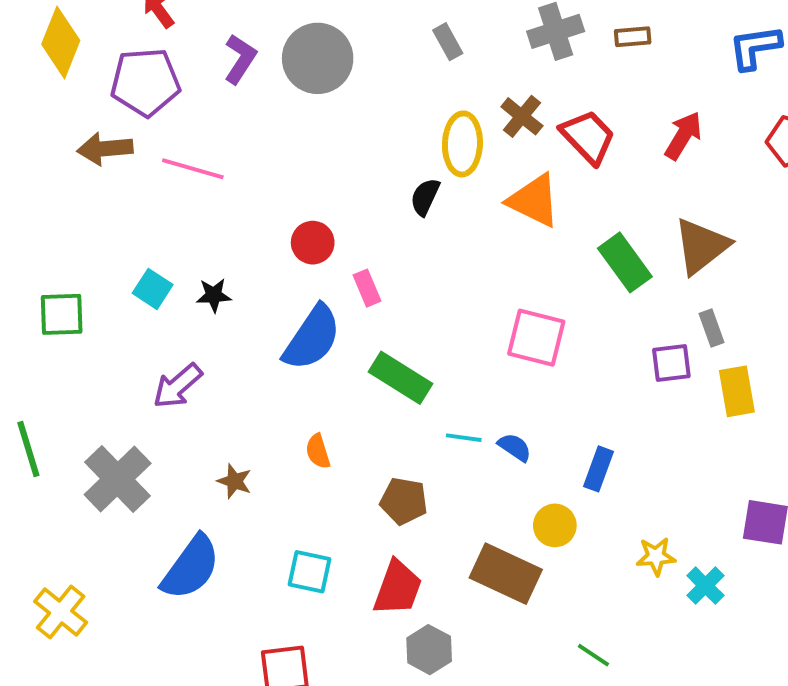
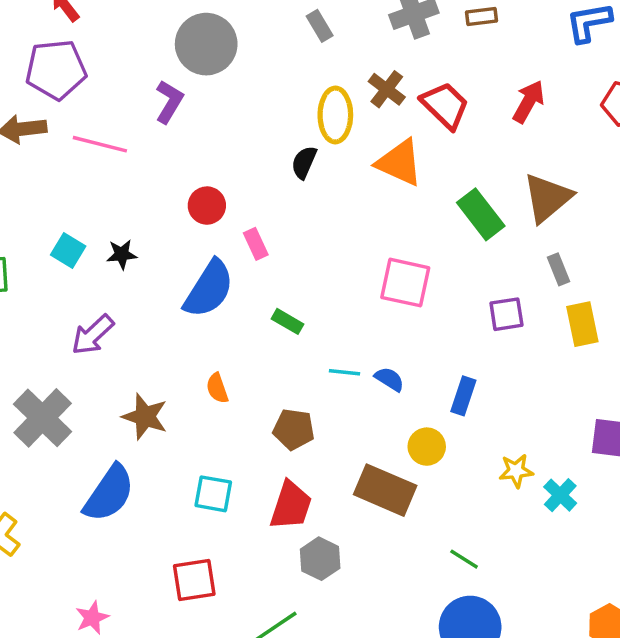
purple L-shape: (240, 59) -> (169, 102), moved
purple square: (671, 363) -> (506, 314), moved
green rectangle: (400, 378) -> (287, 321), size x0.6
brown star: (234, 481) -> (145, 417), size x1.5

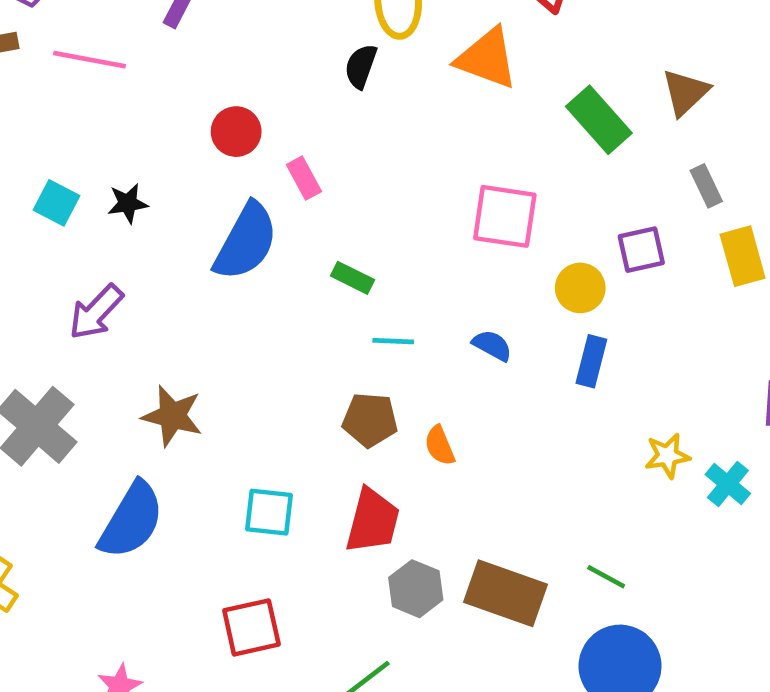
brown triangle: (547, 198) -> (685, 92), size x0.7
cyan line: (345, 372) -> (393, 341), moved
orange semicircle: (217, 388) -> (440, 446), moved
yellow circle: (427, 447) -> (580, 288), moved
brown rectangle: (385, 490) -> (506, 593), moved

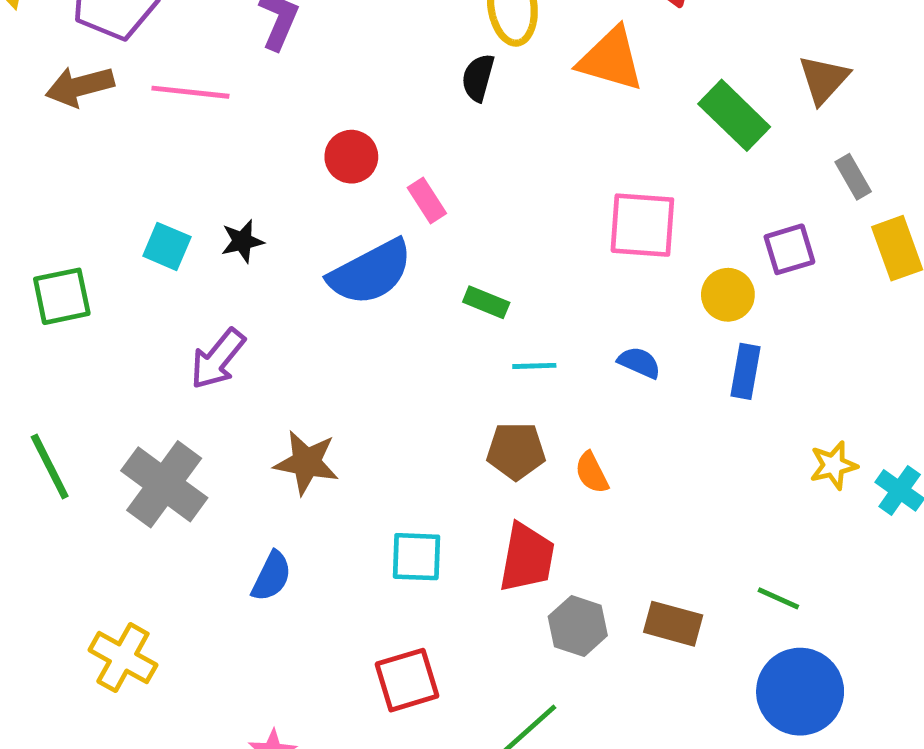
blue semicircle: (246, 242) -> (370, 272), turned 38
blue semicircle: (131, 520) -> (271, 576), size x0.6
brown rectangle: (506, 593) -> (673, 624), size x0.7

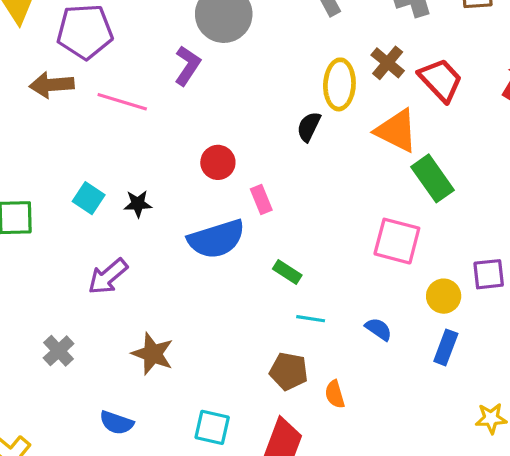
green rectangle: (734, 115) -> (432, 178), moved
gray cross: (164, 484) -> (59, 351), size x0.6
blue semicircle: (271, 576) -> (117, 423), turned 72

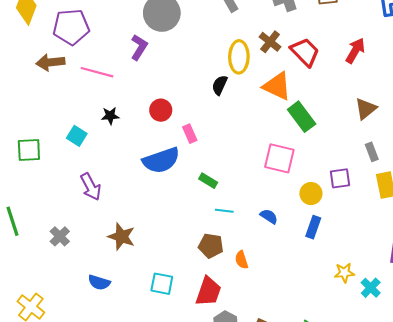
black star: (138, 204) -> (110, 116), moved
purple arrow: (108, 276) -> (91, 187), turned -76

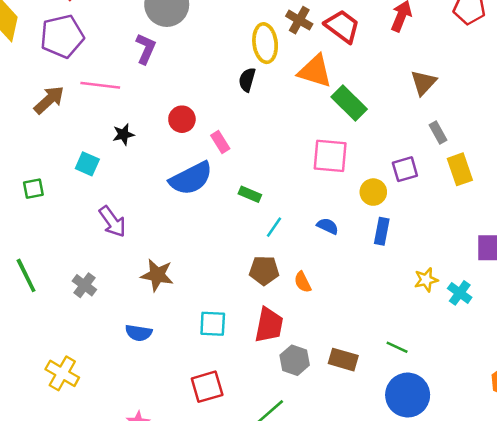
brown arrow: (50, 62) -> (49, 100), moved, turned 152
green square: (29, 150) -> (33, 189), size x0.7
cyan line: (224, 211) -> (274, 227), turned -54

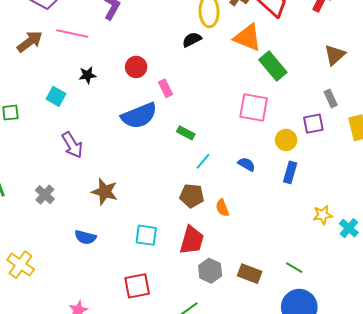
black semicircle: (247, 80) -> (192, 40), turned 42
gray rectangle: (438, 133) -> (331, 98), moved

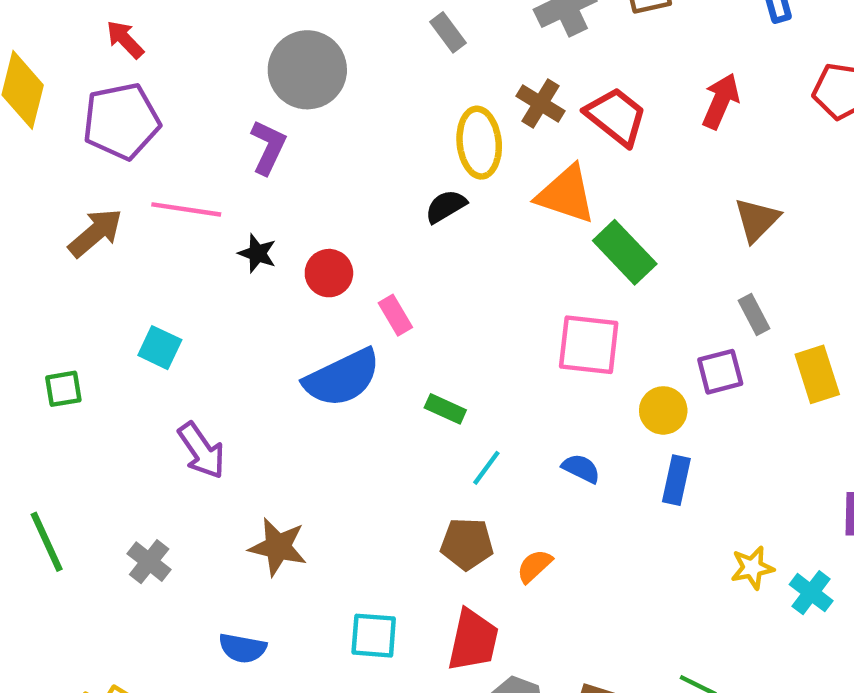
black star: (87, 75) -> (257, 253), moved, turned 30
orange semicircle: (222, 208) -> (534, 566), turned 72

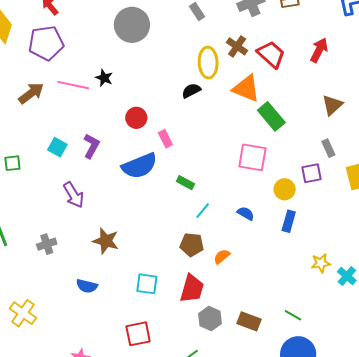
purple L-shape: (268, 147) -> (91, 146), moved
black star: (257, 253) -> (104, 78), moved
gray cross: (149, 562) -> (47, 244), turned 30

